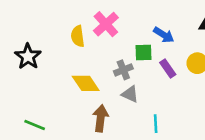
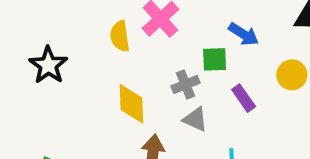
purple rectangle: (168, 69) -> (244, 98), moved
yellow diamond: (86, 83) -> (131, 104), turned 32

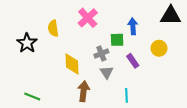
blue arrow: (244, 34) -> (133, 26), turned -126
yellow semicircle: (120, 36) -> (53, 28), moved
gray triangle: (195, 119) -> (107, 72), turned 32

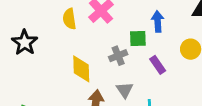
yellow semicircle: (53, 28) -> (69, 19), moved
gray triangle: (107, 72) -> (125, 90), moved

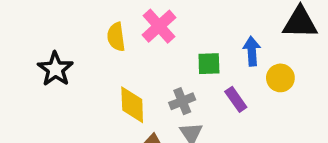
blue arrow: (158, 21) -> (252, 51), moved
gray cross: (118, 56) -> (182, 101), moved

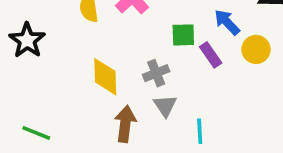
blue arrow: (252, 51) -> (227, 22), turned -40
purple rectangle: (236, 99) -> (211, 55), moved

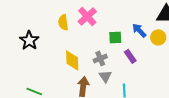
yellow circle: (256, 49) -> (158, 37), moved
purple rectangle: (211, 55) -> (130, 56), moved

